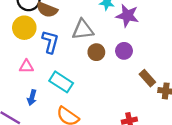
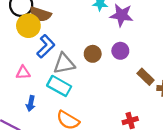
yellow circle: (24, 28) -> (28, 26), moved
gray triangle: (83, 30) -> (64, 64), moved
blue L-shape: (50, 42) -> (46, 46), turned 35

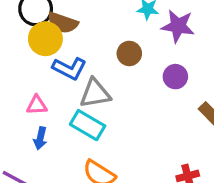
blue L-shape: (46, 46) -> (69, 68), turned 70
brown circle: (93, 54) -> (129, 53), moved
blue arrow: (31, 103) -> (40, 138), moved

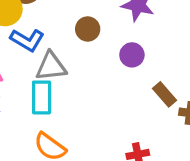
cyan rectangle: (88, 125) -> (42, 97), turned 56

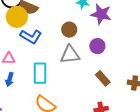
gray triangle: (51, 66) -> (70, 55), moved
brown rectangle: (165, 94) -> (103, 78), moved

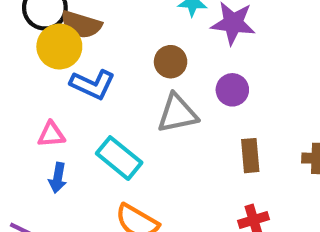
cyan rectangle: (40, 73) -> (119, 158), turned -45
brown rectangle: (103, 78) -> (250, 156), turned 42

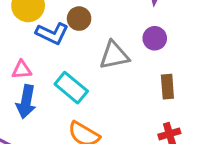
brown circle: (171, 62) -> (79, 19), moved
blue arrow: (58, 178) -> (26, 102), size x1.5

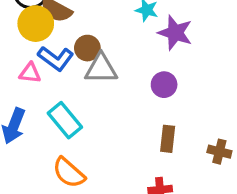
gray triangle: (114, 55) -> (101, 69), moved
pink triangle: (22, 70) -> (30, 73), moved

